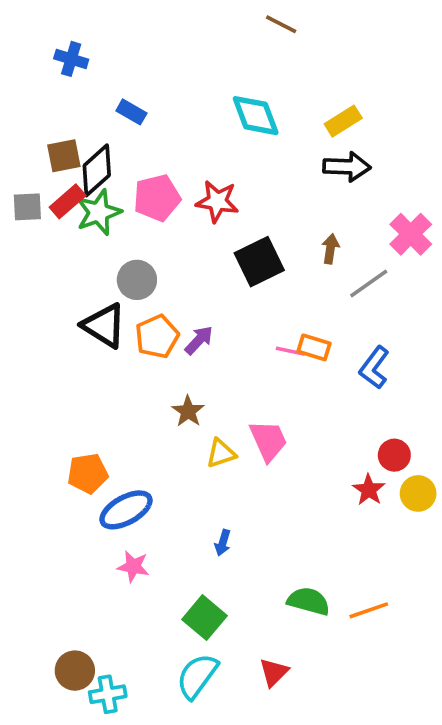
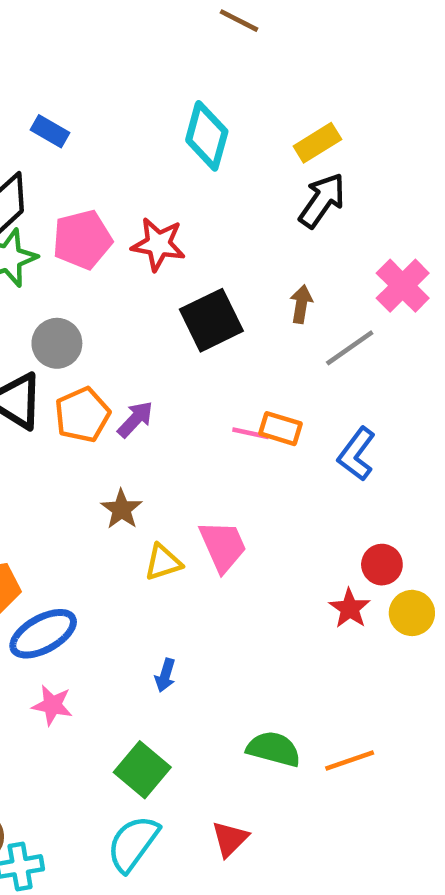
cyan diamond: (256, 116) -> (207, 136), turned 36
black arrow: (347, 167) -> (322, 200), turned -57

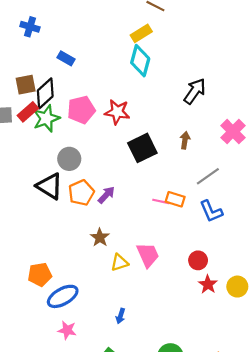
yellow rectangle: (317, 143) -> (141, 33), moved
gray line: (350, 348) -> (208, 176), moved
blue L-shape: (357, 454) -> (211, 211), turned -60
red circle: (382, 565) -> (198, 260), moved

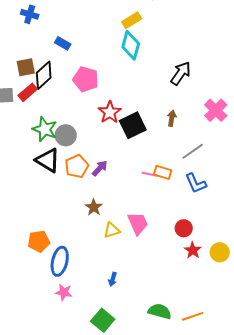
pink pentagon: (81, 110) -> (86, 79), moved, turned 30
red star: (117, 112) -> (110, 112), moved, turned 30
green star: (46, 118) -> (45, 129), moved, turned -30
blue ellipse: (63, 296) -> (60, 261), turned -48

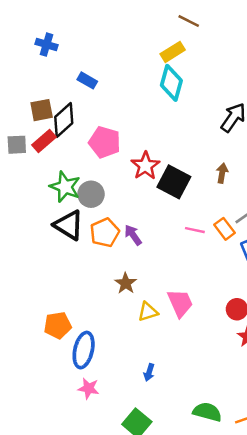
pink pentagon: (86, 79) -> (105, 142), moved
black square: (133, 125) -> (174, 182), turned -36
purple arrow: (100, 168) -> (133, 235), turned -78
orange rectangle: (163, 172) -> (225, 229), moved, turned 36
pink line: (150, 174) -> (195, 230), moved

